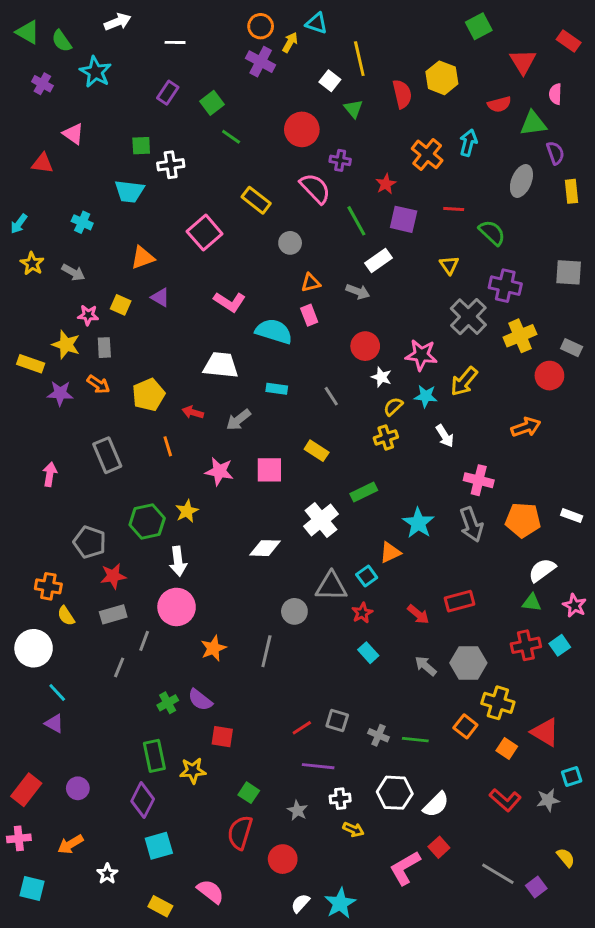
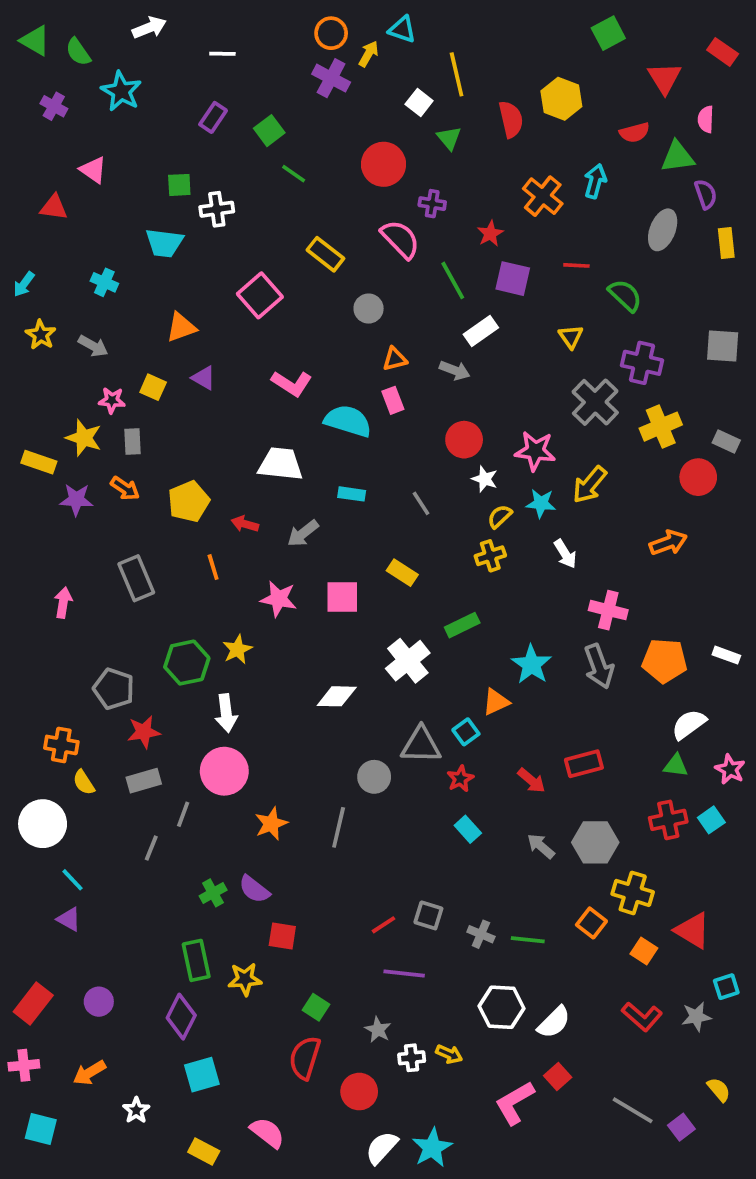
white cross: (340, 799) -> (412, 1058), moved
white semicircle: (300, 903) -> (382, 1148), size x1.4

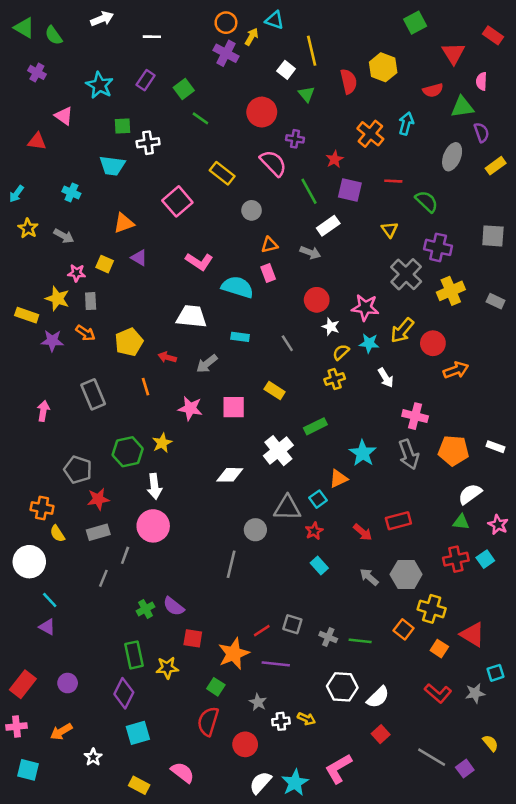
cyan star: (121, 91) -> (100, 85), moved
yellow rectangle: (726, 243) -> (496, 166), turned 60
red circle: (698, 477) -> (433, 343), moved
orange star: (271, 824) -> (234, 654), moved, size x1.4
pink L-shape: (515, 1103) -> (338, 769), moved

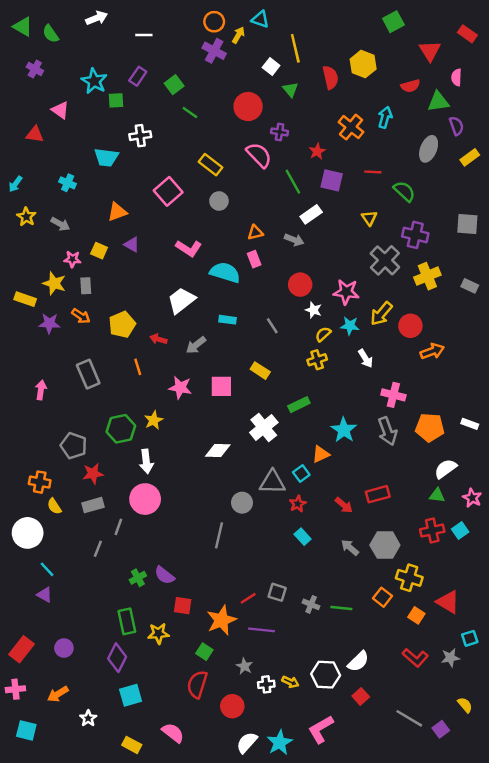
green square: (123, 126) -> (116, 100), moved
gray circle: (252, 210) -> (219, 201), moved
white trapezoid: (191, 316) -> (181, 300), turned -44
white hexagon: (342, 687) -> (326, 675), moved

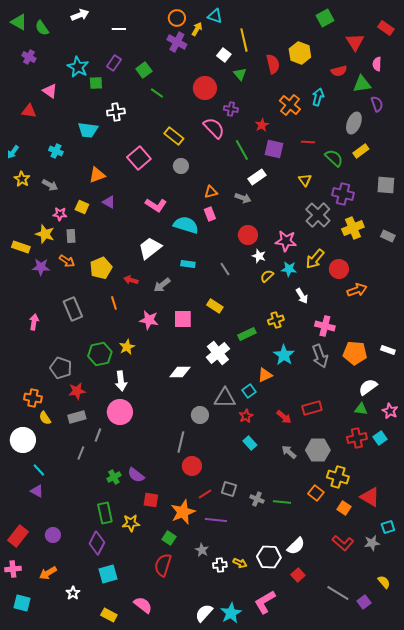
yellow rectangle: (470, 157) -> (361, 151), moved
yellow cross: (317, 360) -> (276, 320), moved
red circle: (232, 706) -> (192, 466), moved

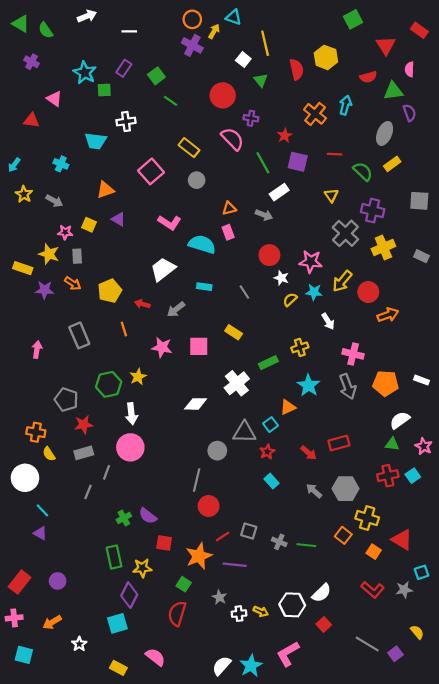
purple diamond: (97, 543) -> (129, 595), moved

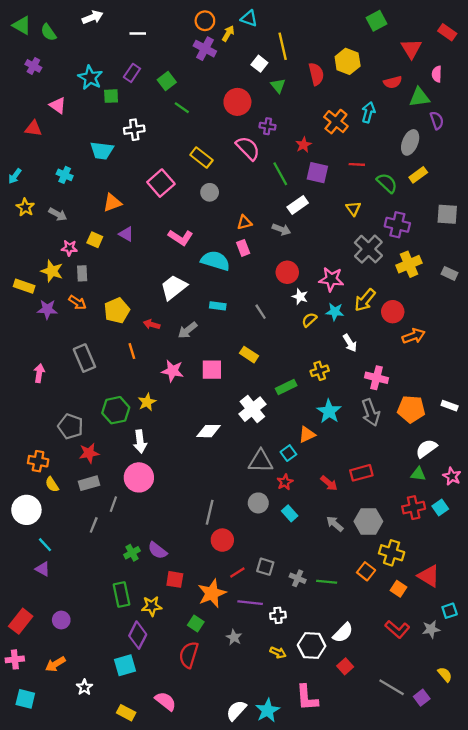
gray circle: (217, 451) -> (258, 503), moved
white cross: (239, 614) -> (278, 615), moved
pink L-shape: (288, 654) -> (307, 698), turned -64

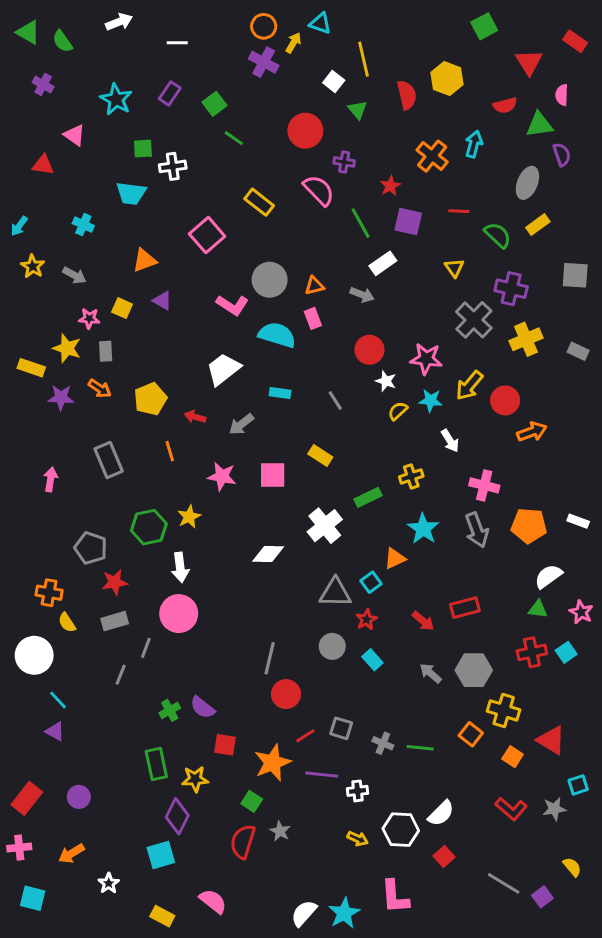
green square: (111, 96) -> (143, 149), moved
gray circle: (210, 192) -> (270, 280), moved, size x1.5
gray star: (234, 637) -> (280, 831), moved

